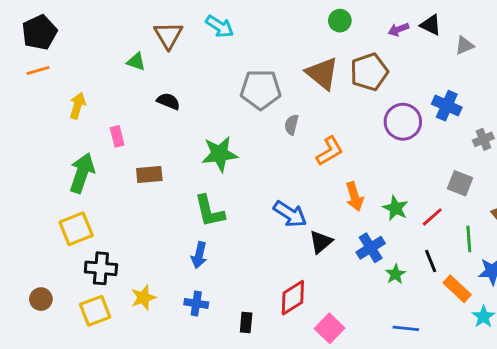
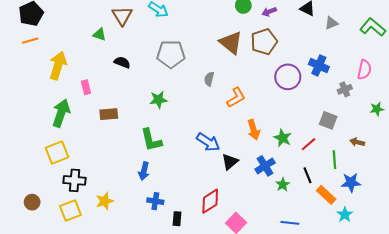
purple arrow: (398, 29) -> (269, 12), moved
gray pentagon: (261, 89) -> (171, 54), moved
yellow arrow: (78, 106) -> (58, 65), size x1.5
green star: (220, 154) -> (158, 100), size x0.7
blue cross: (196, 303) -> (155, 201), moved

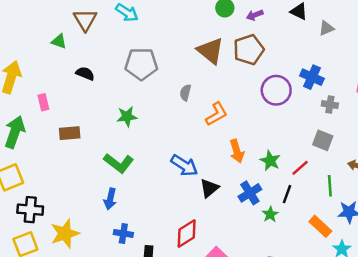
gray cross: (345, 89) -> (330, 105), moved, turned 32
green L-shape: (151, 140) -> (119, 163), turned -40
black line: (307, 175) -> (287, 194), moved, turned 42
yellow star: (105, 201) -> (65, 233), size x1.4

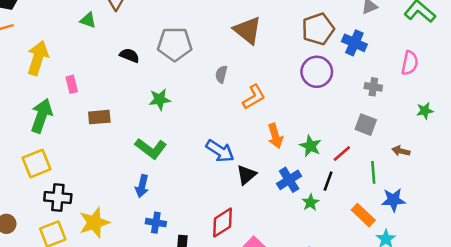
brown pentagon: (249, 50) -> (318, 29), moved
black semicircle: (85, 74) -> (129, 55), moved
blue cross: (312, 77) -> (354, 43), moved

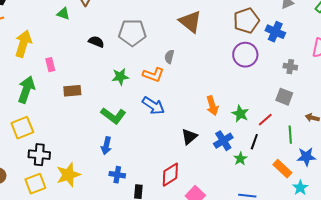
orange L-shape: (254, 97) -> (153, 75), moved, turned 50
blue arrow: (220, 151) -> (153, 106), moved

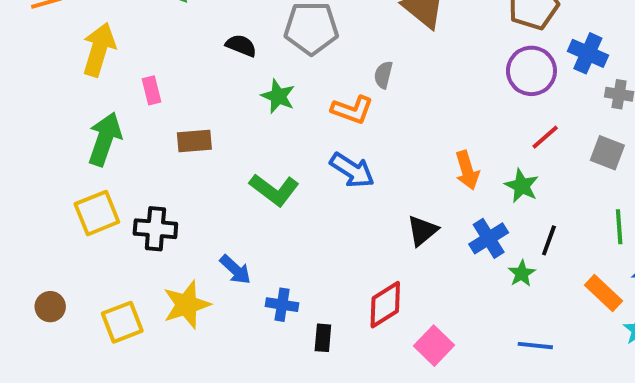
blue cross: (275, 32) -> (588, 53), moved
green star: (120, 77) -> (278, 96), moved, turned 30
red line: (265, 120) -> (545, 137), moved
blue arrow: (106, 146) -> (235, 270), moved, turned -60
black cross: (39, 155) -> (155, 229), moved

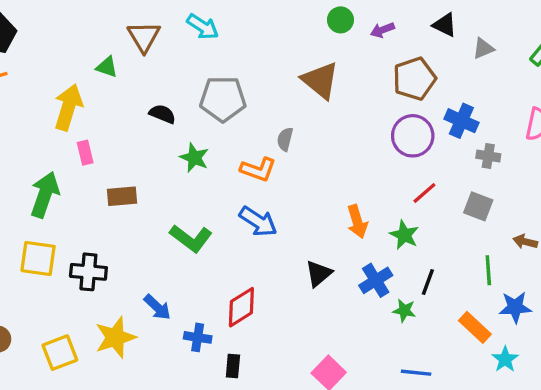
yellow arrow: (99, 49) -> (68, 107), moved
yellow square: (97, 213) -> (38, 258), turned 30
green star: (522, 274) -> (404, 311), turned -30
red diamond: (385, 305) -> (241, 307), moved

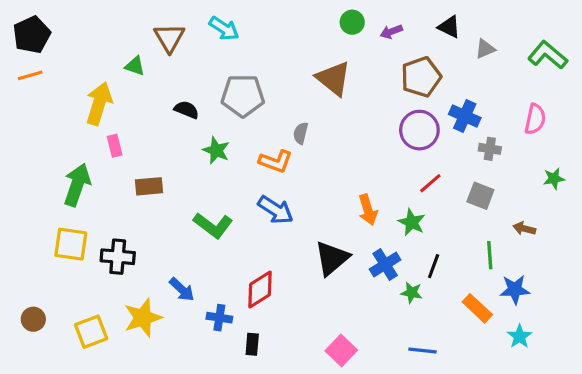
black triangle: (319, 274) -> (332, 258), size x1.4
cyan star: (505, 359) -> (519, 336), moved

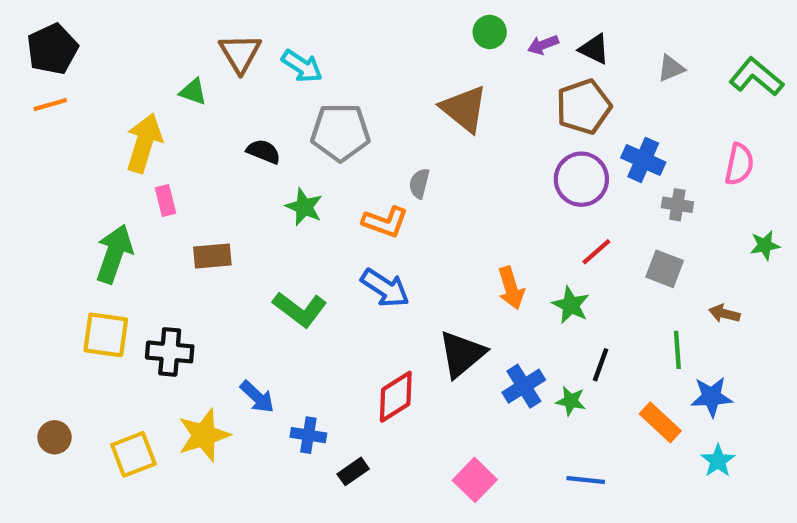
black triangle: (449, 27) -> (594, 49), moved
cyan arrow: (224, 28) -> (302, 66), moved
blue cross: (385, 265) -> (524, 386), moved
red diamond: (260, 290) -> (396, 397), moved
black rectangle: (252, 344) -> (353, 471), turned 50

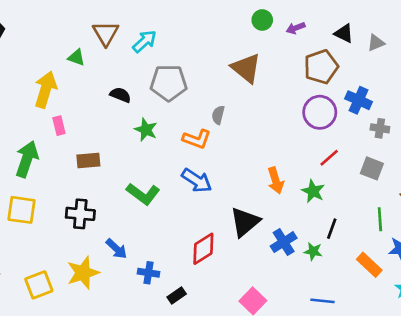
black triangle: (594, 49) -> (344, 33), moved
cyan arrow: (302, 66) -> (145, 41), turned -75
black cross: (170, 352) -> (80, 214), moved

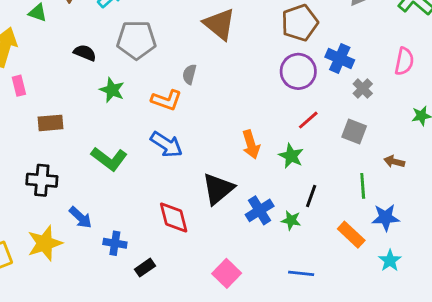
gray cross: (380, 128) -> (363, 89), turned 36
red diamond: (203, 249) -> (174, 217), turned -72

